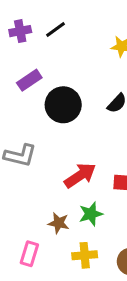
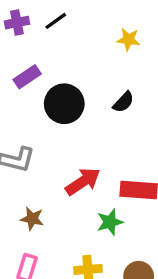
green star: (91, 214) -> (110, 222), moved
brown star: (59, 223) -> (32, 219), moved

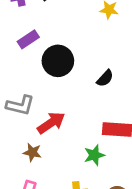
black semicircle: (123, 102) -> (105, 78), moved
red arrow: (83, 182) -> (51, 123), moved

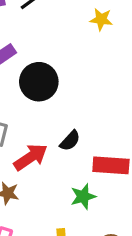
black semicircle: (105, 78) -> (70, 141), moved

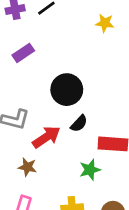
black circle: (39, 82) -> (67, 90), moved

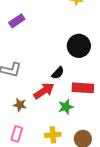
black circle: (67, 90) -> (79, 46), moved
red arrow: (46, 137) -> (44, 91), moved

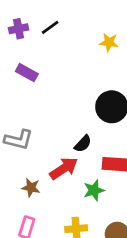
purple rectangle: (17, 21) -> (27, 73), turned 63

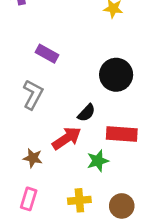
purple rectangle: (27, 73) -> (47, 54), moved
gray L-shape: (19, 140) -> (33, 95), moved, turned -76

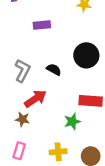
purple rectangle: (47, 54) -> (42, 25), moved, turned -35
black semicircle: (86, 113) -> (54, 69), moved, turned -104
red arrow: (67, 138) -> (35, 99), moved

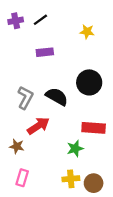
black semicircle: (54, 69) -> (57, 97), size x1.5
brown star: (22, 119) -> (17, 146), moved
yellow cross: (58, 152) -> (71, 179), moved

